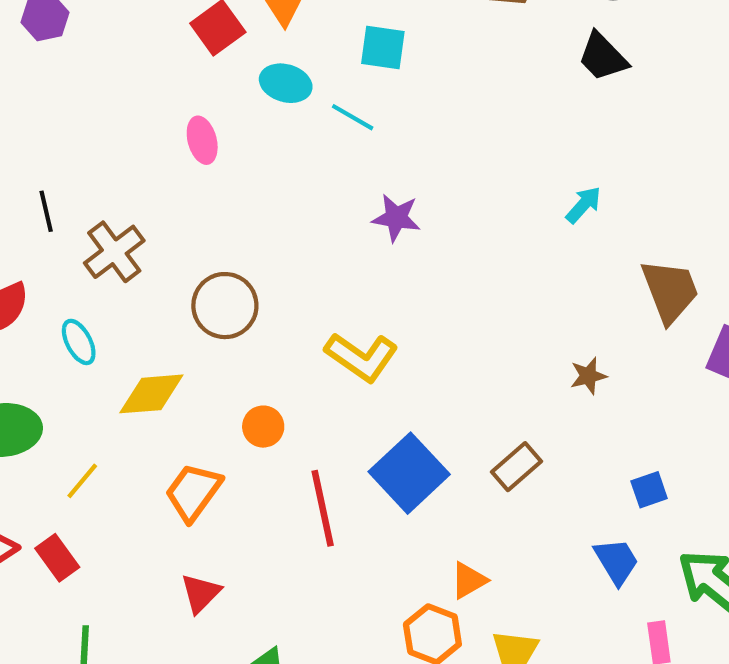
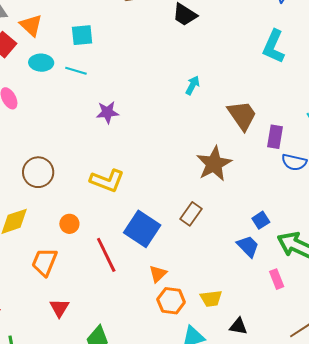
brown star: (588, 376) -> (214, 164), size x2.0
blue square: (649, 490) -> (261, 220), moved
orange triangle: (469, 580) -> (158, 274), moved

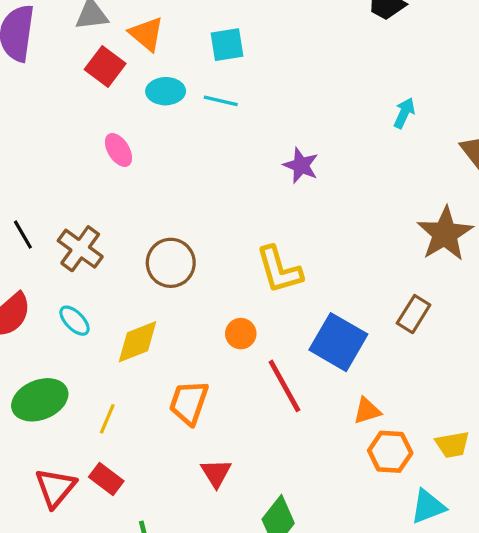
purple star: (107, 112) -> (301, 165), moved, turned 30
yellow L-shape: (107, 181) -> (279, 270), turned 56
orange circle: (69, 224) -> (241, 334), moved
orange triangle: (158, 274) -> (367, 411), turned 30

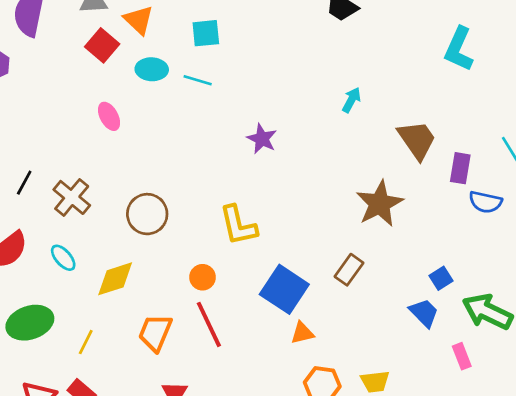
black line: (23, 235) -> (24, 183), turned 55
red line: (284, 386) -> (209, 324), moved
orange triangle: (367, 411) -> (302, 333), moved

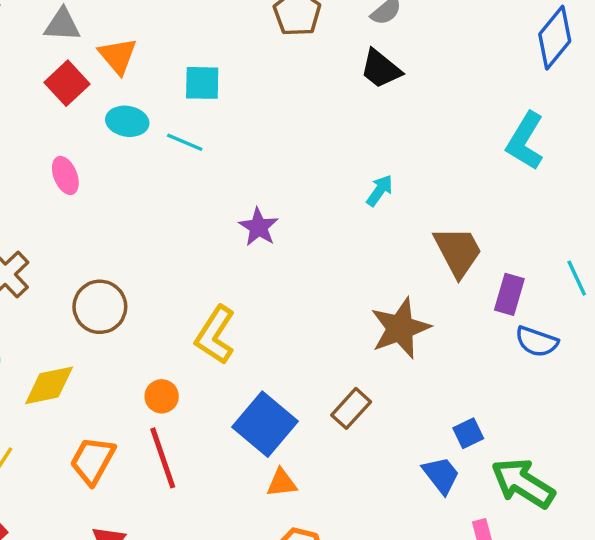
yellow L-shape: (238, 225) -> (215, 335), turned 39

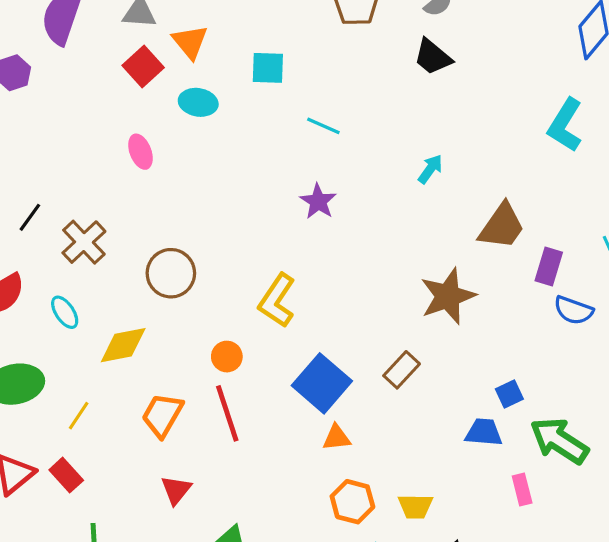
cyan line: (185, 142) -> (323, 126), moved
brown trapezoid: (458, 251) -> (502, 226), turned 62
blue trapezoid: (441, 475) -> (484, 432), turned -48

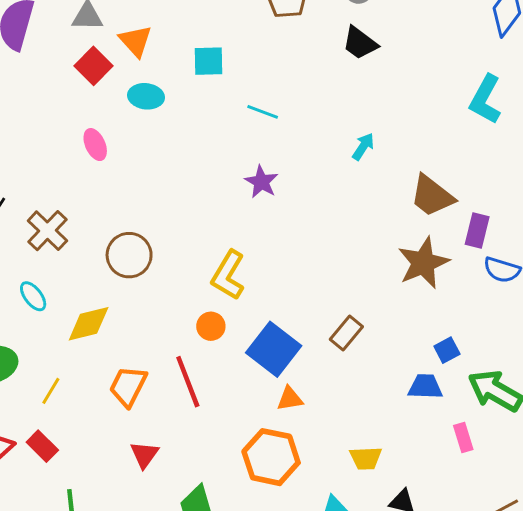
brown trapezoid: (502, 226) -> (432, 196), turned 96
brown star: (448, 296) -> (423, 263), moved
orange circle: (227, 357) -> (211, 326), moved
orange hexagon: (352, 502) -> (271, 457), moved, size x1.4

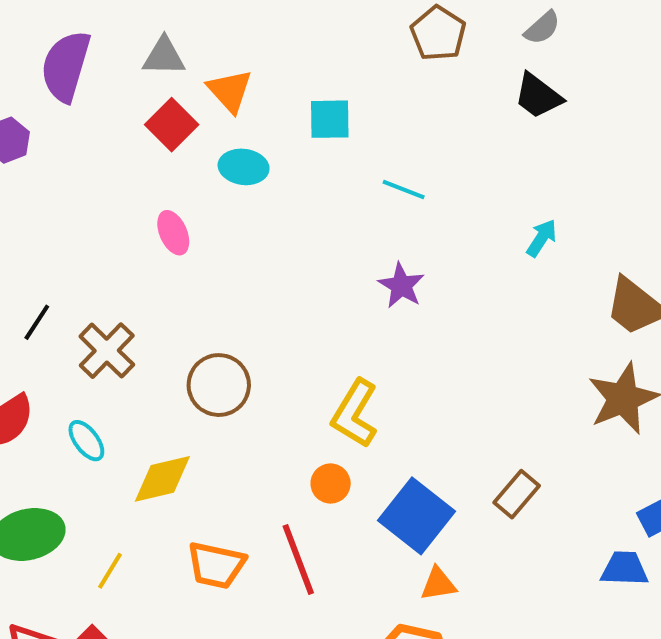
orange trapezoid: (128, 386) -> (216, 565), turned -105

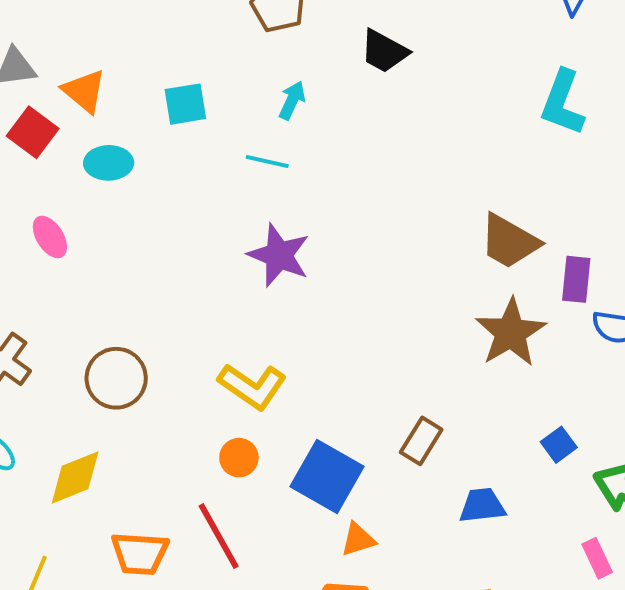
cyan arrow: (542, 238) -> (292, 100), moved
purple star: (401, 286) -> (279, 255), size x1.4
yellow L-shape: (355, 414) -> (252, 386), turned -78
blue trapezoid: (625, 569) -> (482, 506), moved

